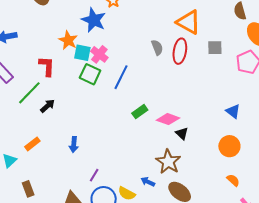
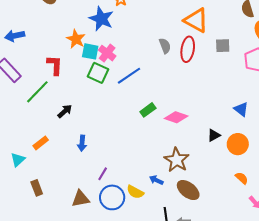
blue line: (121, 77) -> (129, 76), turned 30
black arrow: (48, 106) -> (65, 111), moved
black triangle: (182, 133) -> (214, 135), moved, turned 48

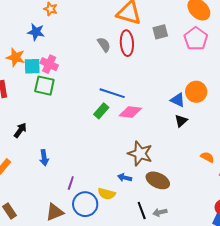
blue star: (101, 19) -> (36, 32), size x0.7
blue line: (129, 76) -> (112, 93), moved, turned 65
blue triangle: (241, 109) -> (178, 100), moved
black triangle: (214, 135) -> (181, 121), moved
orange circle: (238, 144) -> (196, 92), moved

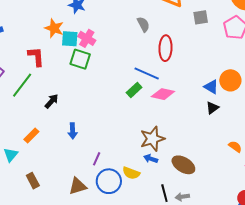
red ellipse: (127, 43) -> (166, 48), moved
brown star: (140, 153) -> (152, 139), moved, turned 30

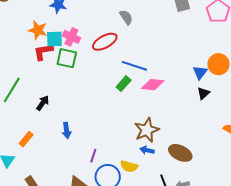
red ellipse: (166, 48) -> (105, 42), moved, turned 65
red L-shape: (36, 57) -> (43, 52), moved, turned -90
blue triangle: (211, 87) -> (200, 72), turned 42

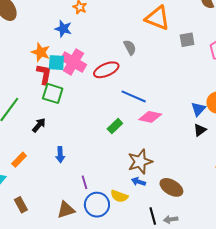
pink cross: (71, 37) -> (73, 62), size x1.4
red L-shape: (43, 52) -> (44, 74), turned 105
green square: (67, 58) -> (53, 93), moved
green rectangle: (124, 84) -> (115, 126), moved
purple line: (93, 156) -> (85, 182), turned -40

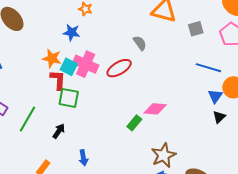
cyan square: (56, 63) -> (69, 67), turned 30
blue line: (134, 96) -> (208, 68), moved
pink diamond: (150, 117) -> (155, 109), moved

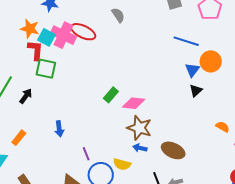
red ellipse: (119, 68) -> (83, 32), moved, turned 55
pink diamond: (155, 109) -> (134, 103), moved
black arrow: (59, 131) -> (26, 96), moved
brown star: (164, 155) -> (139, 128), turned -30

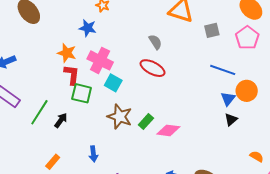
red ellipse: (83, 32) -> (153, 68), moved
cyan square: (47, 37) -> (113, 83), moved
brown star: (139, 128) -> (120, 117), moved

